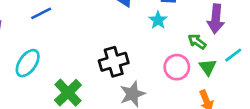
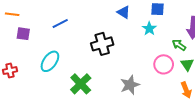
black cross: (114, 62) -> (102, 44), moved

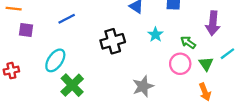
cyan star: (149, 29) -> (155, 35), moved
green arrow: (179, 45) -> (188, 42), moved
green cross: (81, 84) -> (72, 85), moved

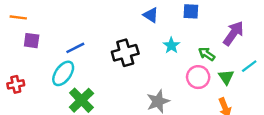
blue line: (67, 19) -> (75, 48), moved
purple arrow: (213, 23) -> (233, 33), turned -150

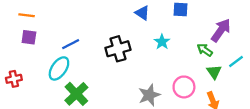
orange line: (18, 17) -> (27, 15), moved
green arrow: (207, 54) -> (205, 50), moved
pink circle: (198, 77) -> (184, 87), moved

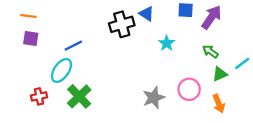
purple arrow: (221, 30) -> (212, 17), moved
black cross: (118, 49) -> (122, 24), moved
green triangle: (214, 72) -> (220, 74), turned 42
red cross: (14, 79) -> (39, 96), moved

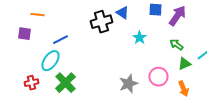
orange line: (28, 16) -> (37, 15), moved

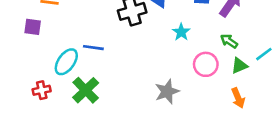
blue line: (60, 40) -> (93, 48), moved, turned 35
pink circle: (158, 77) -> (206, 64), moved

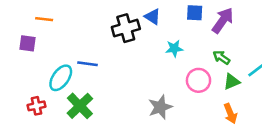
cyan star: (181, 32) -> (174, 48), turned 30

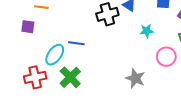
red cross: (36, 106) -> (35, 77), size x1.5
gray star: (160, 107) -> (135, 78), turned -30

